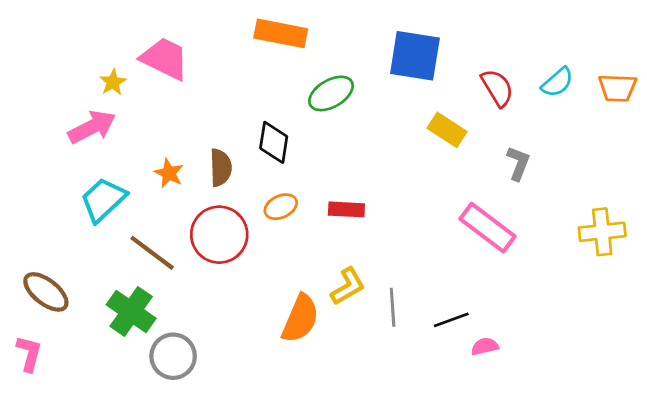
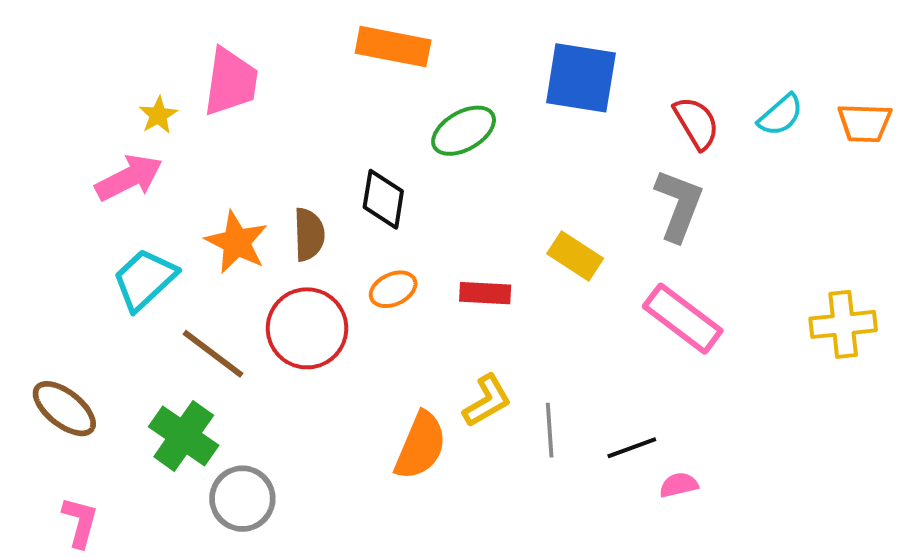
pink trapezoid: (165, 59) -> (231, 82), turned 72
yellow rectangle: (447, 130) -> (575, 256), moved
gray L-shape: (518, 163) -> (679, 205), moved, size x1.5
orange star: (169, 173) -> (237, 242), size x1.5
pink L-shape: (29, 353) -> (80, 522), moved

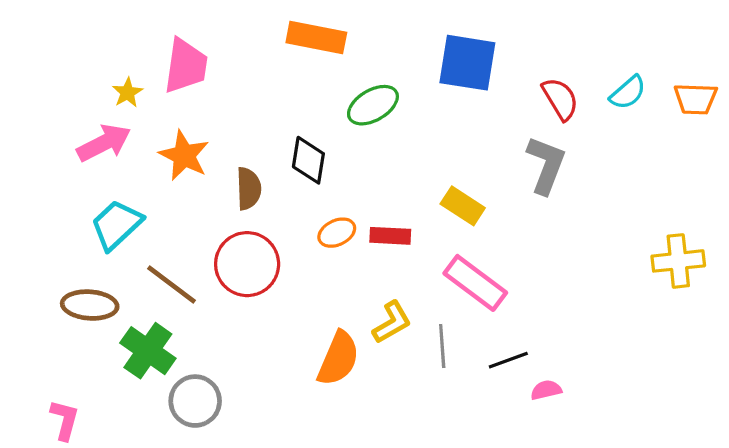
orange star: (237, 242) -> (184, 156), moved
orange ellipse: (393, 289) -> (337, 233), moved
pink rectangle: (683, 319) -> (475, 283), moved
brown ellipse: (64, 409) -> (90, 305), moved, turned -34

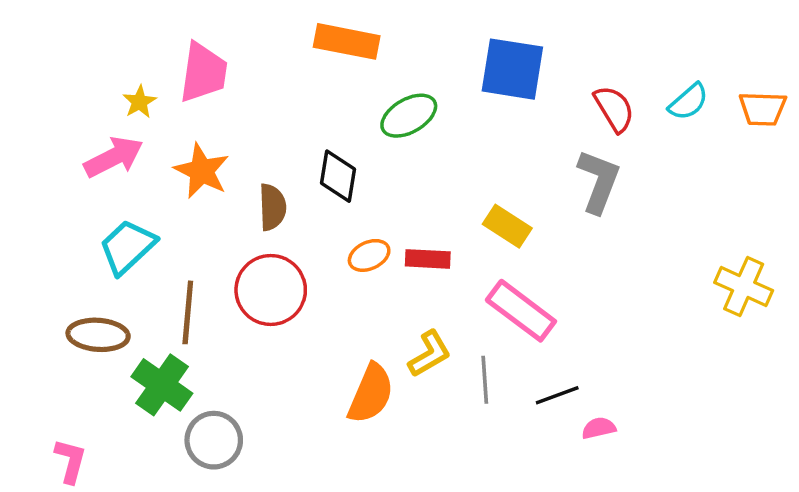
yellow cross: (678, 261) -> (744, 287), turned 30
brown line: (172, 285) -> (188, 312), turned 58

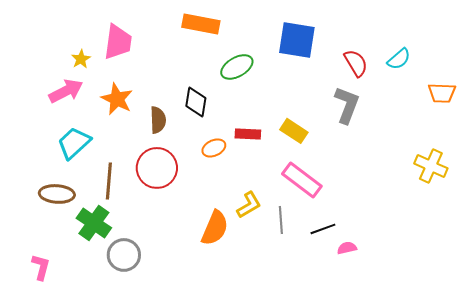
orange trapezoid: (763, 109) -> (442, 93), moved
red rectangle: (428, 259) -> (248, 134), moved

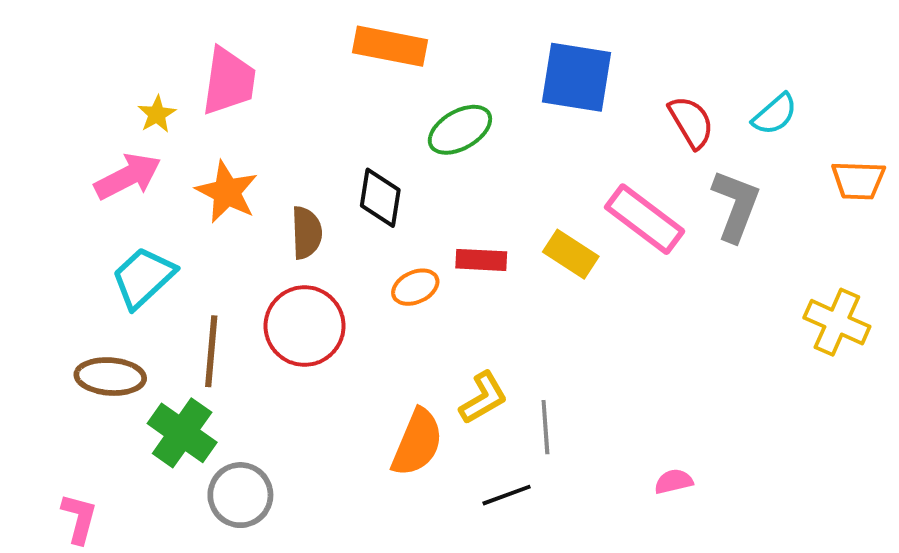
gray L-shape: (347, 105) -> (736, 206), moved
pink rectangle: (302, 180) -> (645, 219), moved
black line: (323, 229) -> (507, 495), moved

